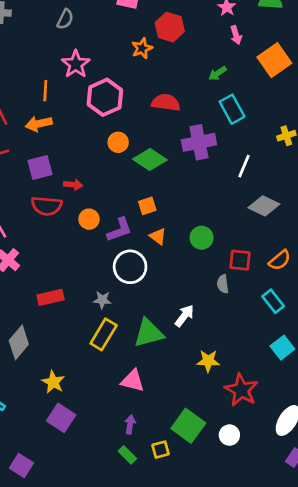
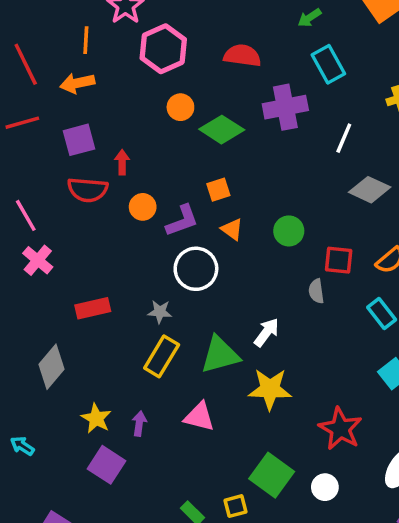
red arrow: (73, 185) -> (122, 162), turned -96
yellow star: (208, 361) -> (270, 389), moved, size x1.4
purple arrow: (130, 424) -> (139, 424), moved

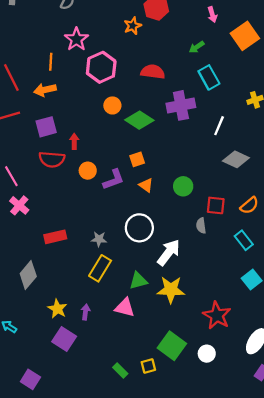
white circle: (196, 269) -> (139, 228), moved
white arrow: (266, 332) -> (169, 253), size x1.4
green triangle: (220, 355) -> (138, 281), moved, size x0.7

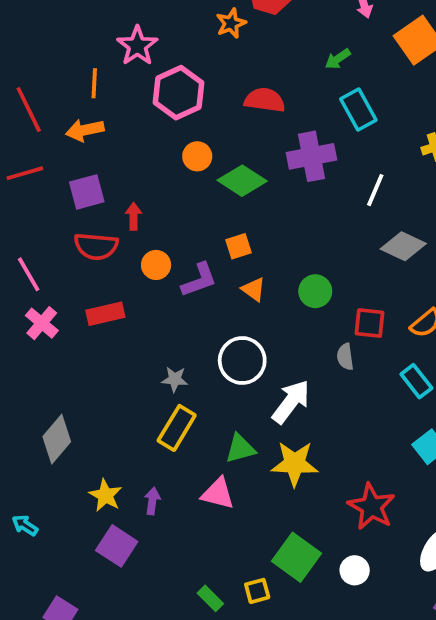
red rectangle: (55, 237) -> (105, 314), moved

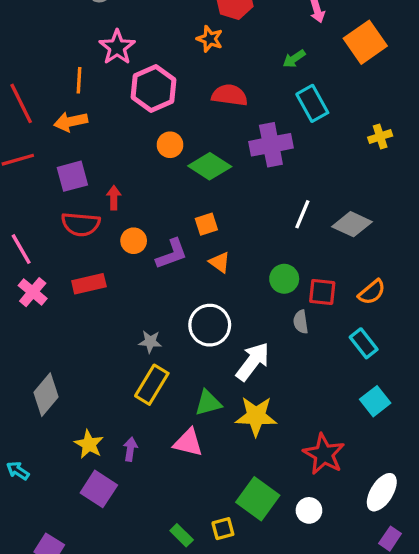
orange star: (231, 23) -> (210, 39), moved, turned -30
white line: (375, 190) -> (302, 214), moved
green circle: (315, 291) -> (284, 279), moved

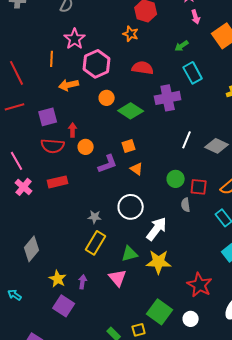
orange arrow: (71, 122) -> (69, 85), moved
orange circle: (134, 241) -> (86, 147), moved
pink triangle: (188, 443) -> (118, 278), turned 36

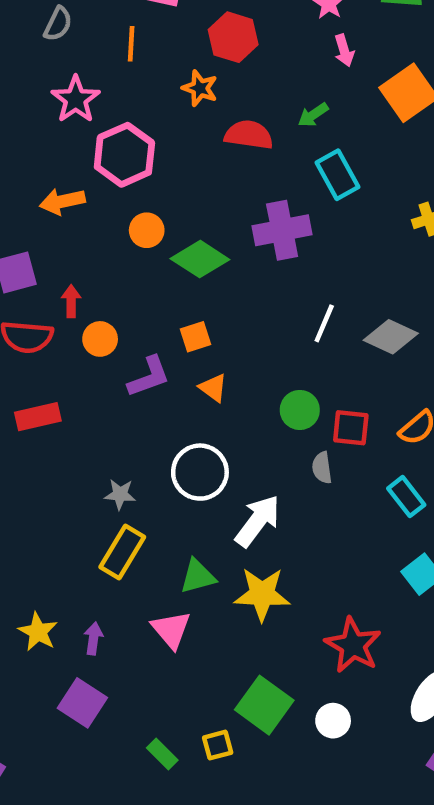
orange line: (52, 59) -> (131, 44), moved
red semicircle: (143, 68) -> (249, 135), moved
purple square: (64, 306) -> (82, 703), moved

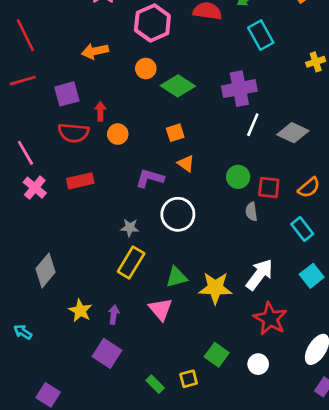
pink hexagon: (124, 155) -> (152, 23), moved
purple cross: (282, 230) -> (239, 89), moved
purple L-shape: (149, 377) -> (150, 178), moved, turned -144
white arrow: (258, 521) -> (259, 274), moved
green square: (264, 705) -> (217, 355), size x0.7

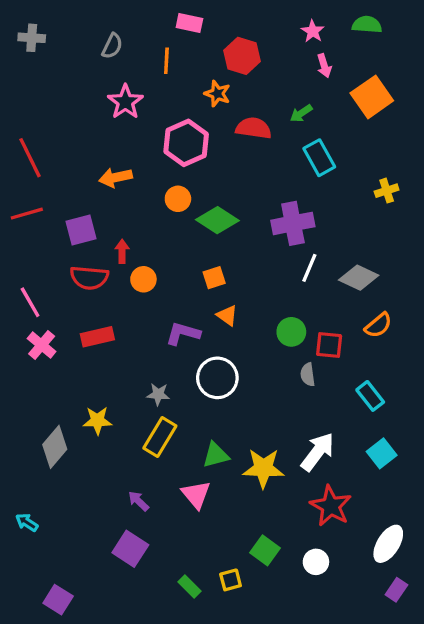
orange semicircle: (309, 188) -> (378, 325), moved
yellow star: (80, 311) -> (97, 421), moved, turned -30
purple arrow: (114, 315) -> (139, 501), turned -54

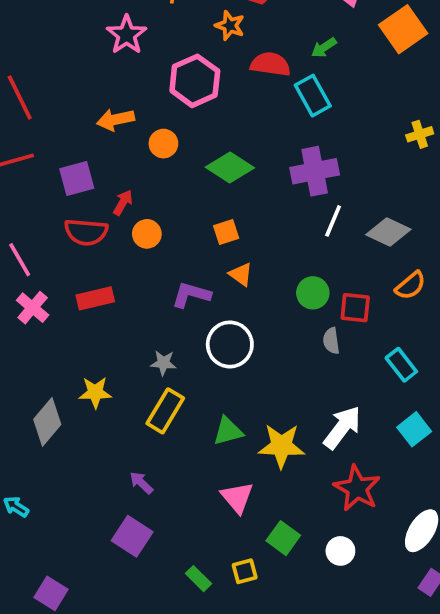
cyan rectangle: (319, 158) -> (313, 96), moved
orange circle: (178, 199) -> (163, 144), moved
red arrow: (122, 251) -> (123, 203), turned 30
pink triangle: (196, 495) -> (237, 497), moved

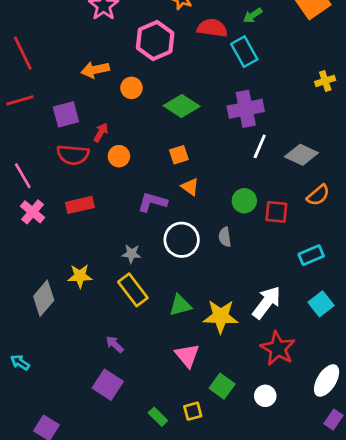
gray semicircle: (331, 341) -> (225, 237), moved
cyan rectangle: (401, 365) -> (311, 255), turned -75
yellow rectangle: (165, 411) -> (133, 290), turned -68

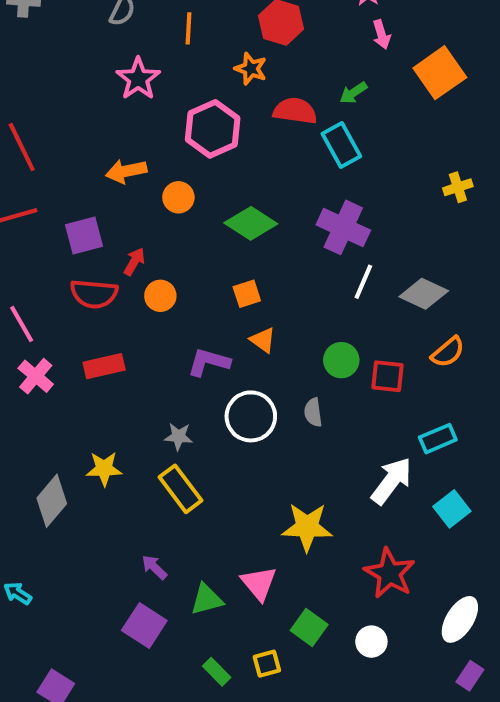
purple cross: (246, 109) -> (343, 227), turned 36
white arrow: (267, 302) -> (392, 481), moved
green triangle: (180, 305) -> (207, 599), moved

